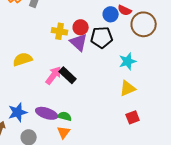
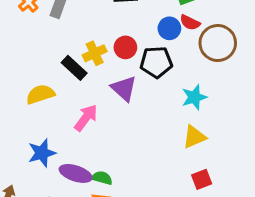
yellow cross: (60, 31) -> (95, 53), turned -35
purple triangle: (79, 42) -> (124, 88), moved
black rectangle: (68, 75) -> (74, 68), moved
blue star: (18, 112) -> (42, 153), moved

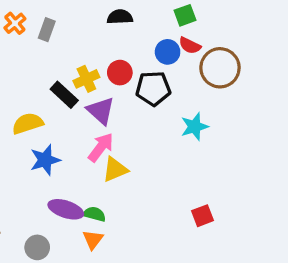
purple triangle: (124, 88) -> (101, 111), moved
pink arrow: (86, 118) -> (101, 147), moved
yellow triangle: (194, 137) -> (115, 170), moved
blue star: (42, 153) -> (45, 160), moved

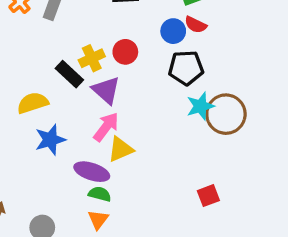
brown circle: (220, 68) -> (226, 114), moved
black pentagon: (153, 88) -> (186, 68), moved
purple ellipse: (66, 209) -> (92, 172), moved

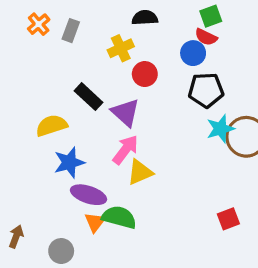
red semicircle: (196, 25) -> (206, 37), moved
yellow cross: (92, 58) -> (121, 48), moved
purple ellipse: (92, 172) -> (89, 195), moved
green semicircle: (100, 194) -> (119, 217), size x1.5
orange triangle: (98, 220) -> (95, 222), moved

